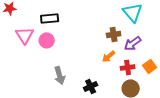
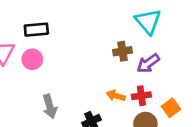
orange arrow: (109, 56) -> (116, 96), moved, turned 56
orange square: (150, 66) -> (171, 108), moved

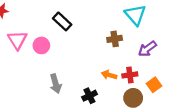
black rectangle: (36, 30) -> (62, 21), moved, turned 48
purple arrow: (148, 63) -> (147, 49), moved

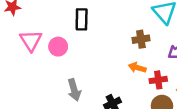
black rectangle: (62, 21) -> (82, 19), turned 48
orange arrow: (109, 75) -> (137, 68), moved

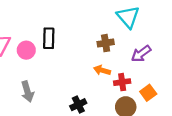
black rectangle: (82, 19) -> (49, 38), moved
gray arrow: (74, 90) -> (27, 92), moved

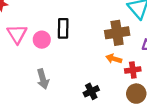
brown cross: (106, 43) -> (117, 33), size x1.5

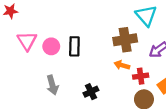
black rectangle: (63, 28) -> (74, 46), moved
black cross: (91, 91) -> (91, 92), moved

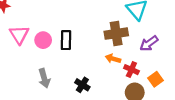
red cross: (141, 76) -> (131, 70), turned 32
black cross: (91, 92) -> (82, 85), turned -32

